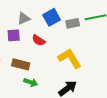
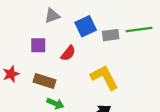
gray triangle: (24, 18) -> (52, 16), moved
red semicircle: (39, 40) -> (68, 53), turned -88

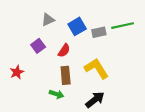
purple square: (38, 45) -> (38, 46), turned -32
brown rectangle: (45, 81) -> (66, 75), moved, turned 72

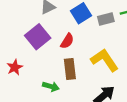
purple square: (38, 46) -> (38, 37), size x1.5
green arrow: (57, 94) -> (51, 86), moved

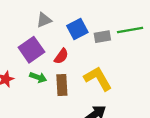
green arrow: (51, 86) -> (38, 77), moved

